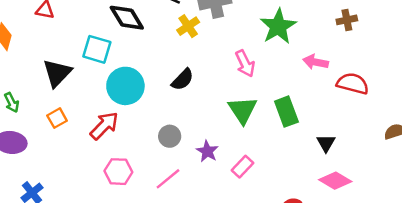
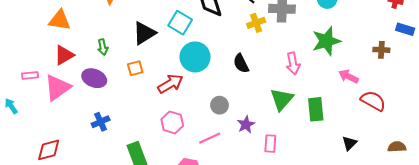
black semicircle: (183, 80) -> (241, 63), turned 96
black triangle: (326, 143) -> (350, 143), moved
pink rectangle: (242, 167) -> (270, 144), turned -54

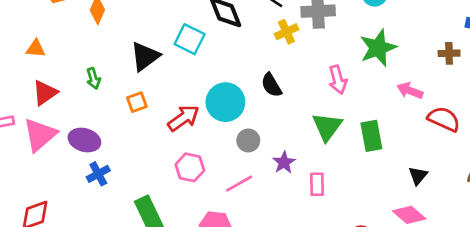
orange triangle: (60, 20) -> (36, 49), size x0.7
cyan circle: (195, 57) -> (225, 102), moved
purple ellipse: (94, 78) -> (84, 140), moved

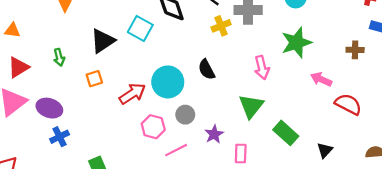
green rectangle: (371, 136) -> (286, 133), moved, turned -40
pink hexagon: (190, 167) -> (153, 127), moved

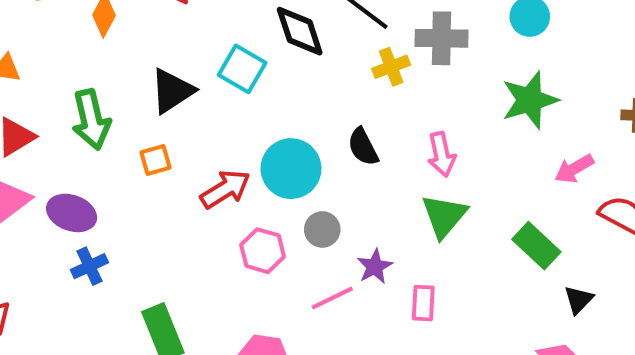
green arrow: (59, 57) -> (91, 120), size x1.8
pink arrow: (262, 68) -> (442, 154), moved
pink arrow: (321, 79) -> (574, 169), turned -55
green rectangle: (286, 133) -> (536, 246), moved
pink line: (176, 150) -> (332, 298), moved

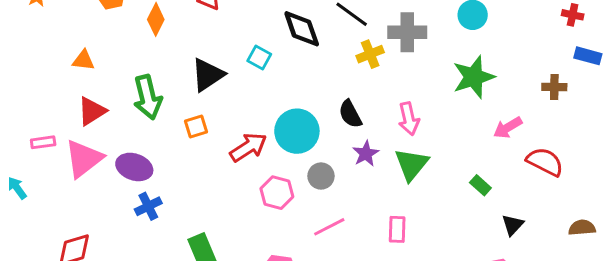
cyan square: (242, 69) -> (259, 58), size x0.7
green rectangle: (536, 246) -> (480, 185), size x0.6
purple star: (375, 266) -> (366, 153), moved

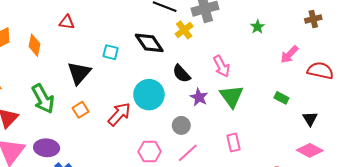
black diamond: (302, 29) -> (149, 43), moved
green star: (474, 77) -> (257, 27), size x0.5
gray circle: (321, 176) -> (181, 125), moved
pink hexagon: (277, 193) -> (150, 152), moved

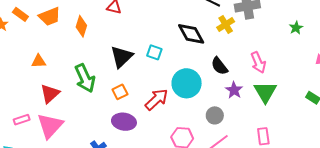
cyan square: (111, 52) -> (154, 52), moved
purple ellipse: (47, 148) -> (124, 122), moved

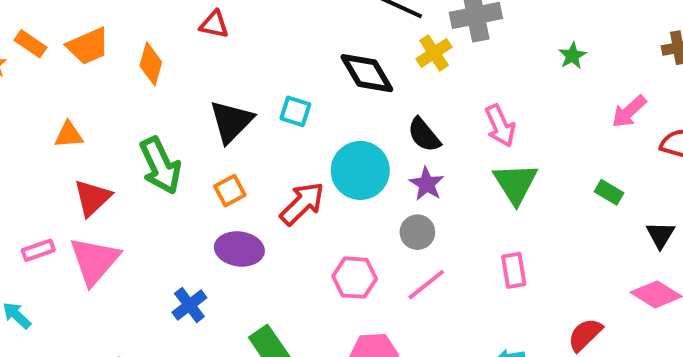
purple star: (234, 90) -> (427, 184), moved

